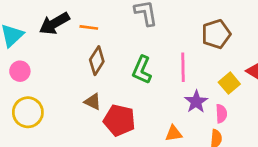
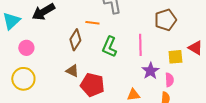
orange line: (89, 27) -> (92, 23), moved
pink circle: (20, 71) -> (26, 48), moved
yellow square: (229, 83) -> (175, 57), turned 35

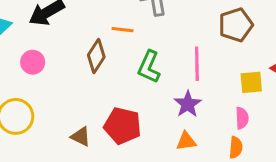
pink circle: (26, 48) -> (33, 62), moved
brown triangle: (72, 71) -> (81, 137), moved
purple star: (150, 71) -> (188, 104), moved

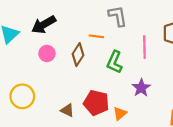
pink circle: (33, 62) -> (47, 53), moved
pink line: (197, 64) -> (144, 47), moved
orange triangle: (186, 141) -> (120, 113), moved, turned -32

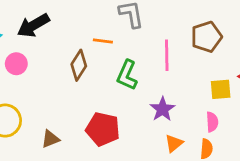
pink circle: (47, 53) -> (16, 64), moved
brown triangle: (67, 110) -> (50, 139), moved, turned -48
orange triangle: (120, 113) -> (174, 143), moved

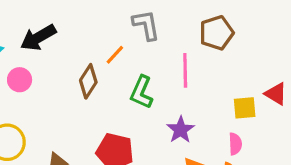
brown pentagon: (206, 37) -> (216, 33), moved
orange line: (103, 41) -> (115, 55), turned -54

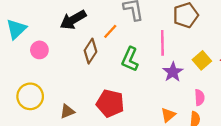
black arrow: (38, 38) -> (73, 20), moved
yellow square: (245, 108) -> (202, 60), moved, turned -36
purple star: (181, 130) -> (173, 72), moved

